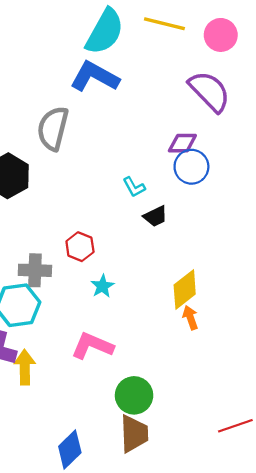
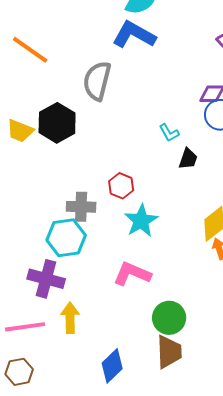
black trapezoid: (155, 216) -> (188, 159), turned -45
cyan star: (102, 286) -> (141, 221), size x1.6
yellow arrow: (25, 367) -> (70, 318), moved

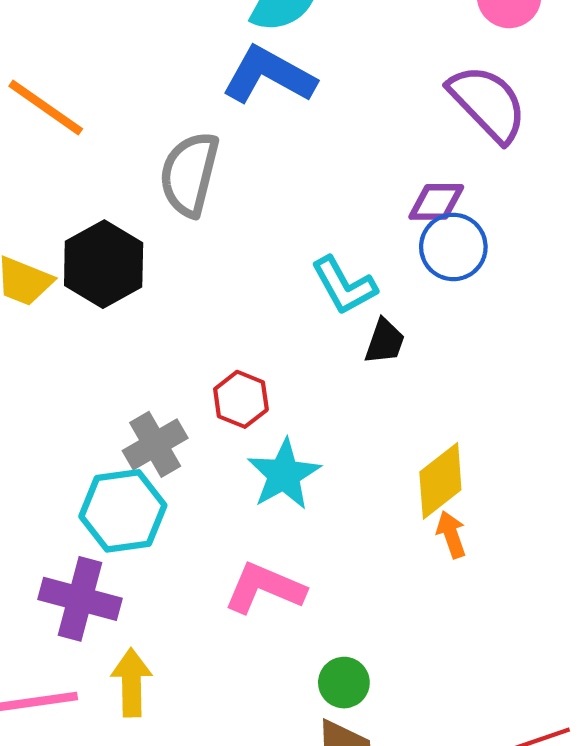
cyan L-shape: (169, 133) -> (344, 286), size x1.5
gray cross: (81, 207) -> (155, 444), turned -32
green circle: (169, 318) -> (344, 683), size x0.7

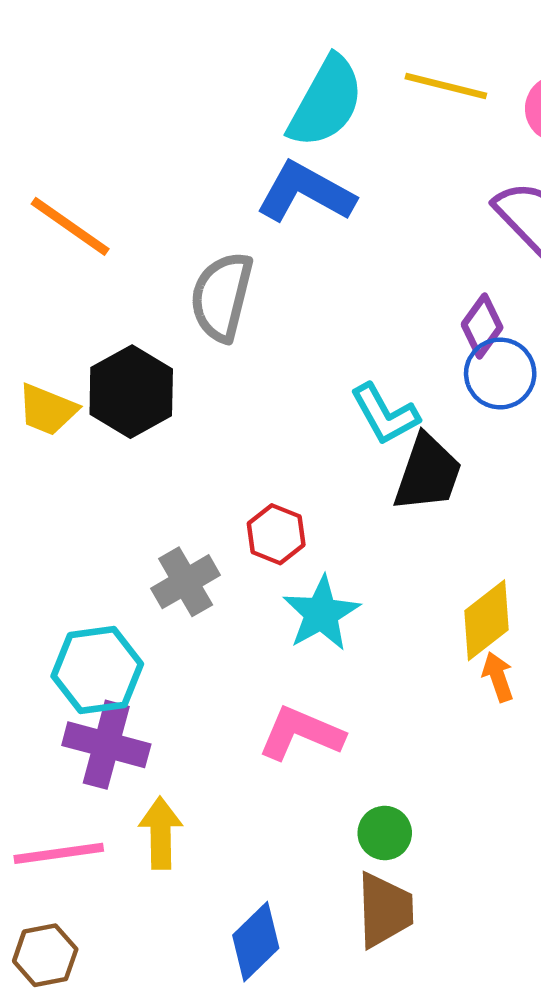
purple diamond: (436, 202) -> (482, 326), turned -54
black trapezoid: (385, 341) -> (428, 473), size x1.6
cyan hexagon: (123, 511) -> (97, 670), moved

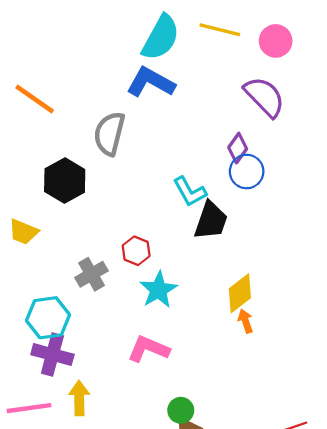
yellow trapezoid: (47, 410) -> (23, 232), moved
green circle: (385, 833) -> (181, 410), moved

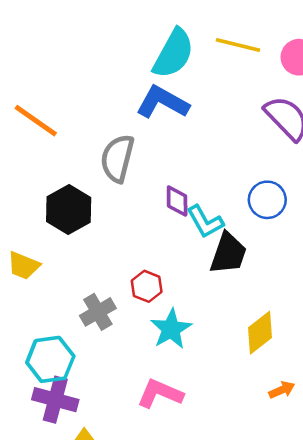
purple diamond: (238, 148) -> (177, 201), moved, turned -36
orange arrow: (245, 321) -> (282, 390), moved, turned 85

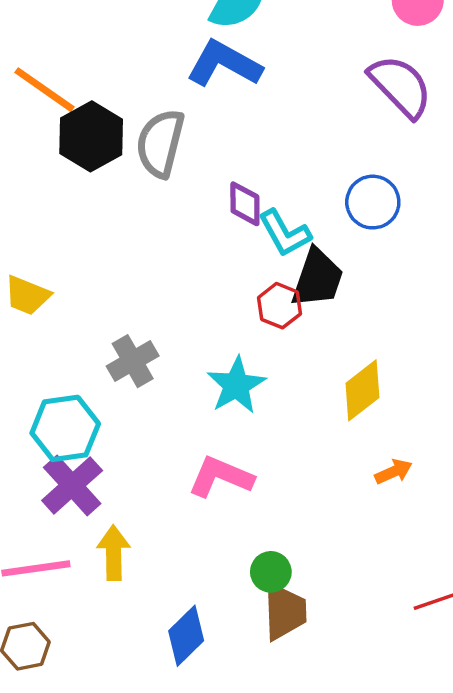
black hexagon: (69, 210) -> (91, 136), moved
red hexagon: (147, 286) -> (279, 306), moved
purple cross: (55, 400) -> (72, 485), turned 33

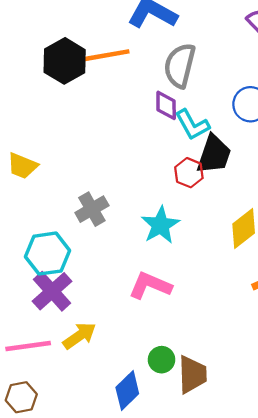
orange line: (44, 90) -> (107, 55), moved, turned -45
gray semicircle: (160, 143) -> (180, 65), moved
yellow arrow: (114, 553) -> (79, 336), turned 56
green circle: (271, 572) -> (162, 360), moved

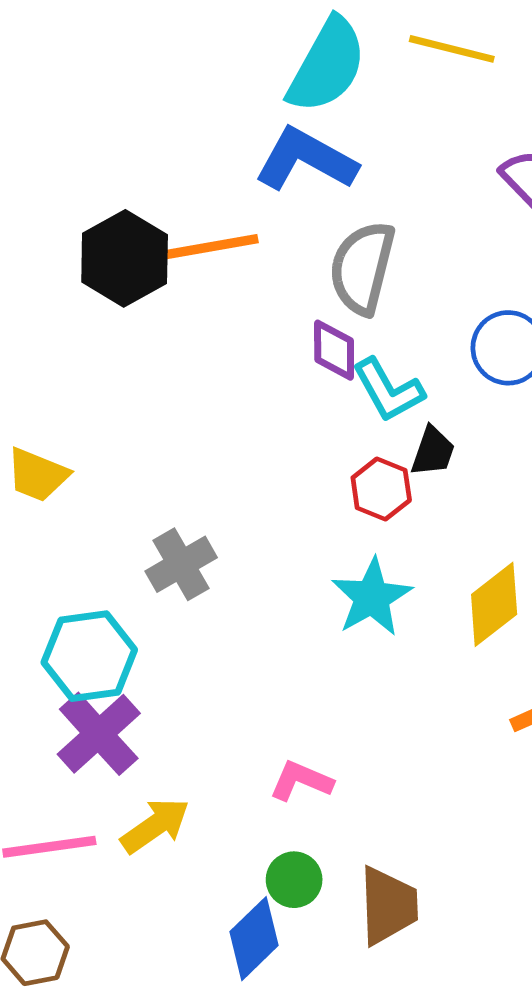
black trapezoid: (214, 154) -> (433, 451), size x0.6
cyan star: (160, 225) -> (372, 597), moved
pink L-shape: (150, 286) -> (301, 781), moved, size x0.7
green circle: (162, 360) -> (294, 880), moved

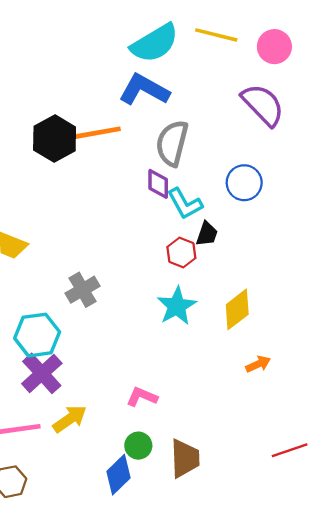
cyan semicircle: (327, 65) -> (155, 43), turned 30

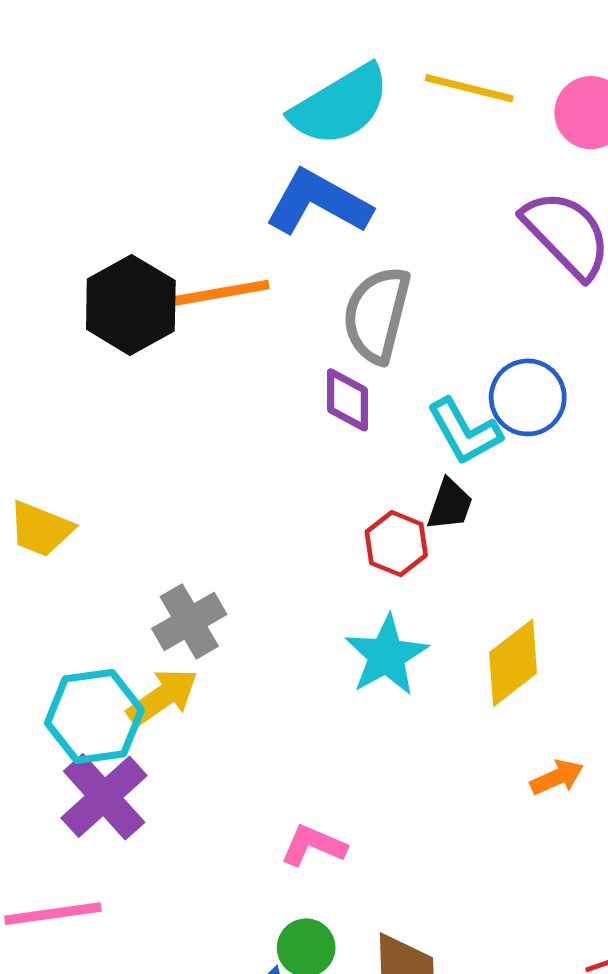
cyan L-shape: (185, 204) -> (464, 432), moved
yellow arrow: (70, 419) -> (162, 697), moved

